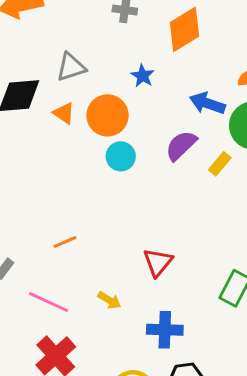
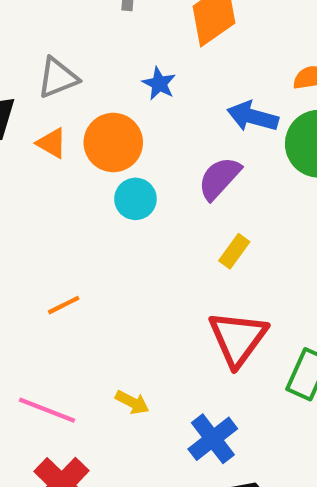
yellow rectangle: (220, 164) -> (234, 251), moved
orange line: (65, 242) -> (64, 305), moved
red triangle: (158, 262) -> (238, 338), moved, size x1.4
blue cross: (165, 330) -> (213, 439), turned -36

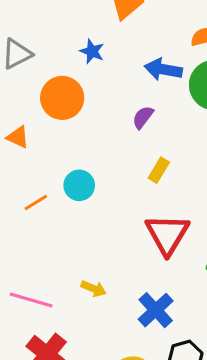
orange triangle: (52, 143) -> (18, 137), moved
purple semicircle: (219, 178) -> (143, 117), size x0.7
cyan circle: (135, 199) -> (79, 185), moved
orange line: (64, 305) -> (36, 203), moved

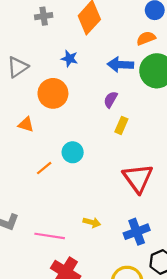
yellow rectangle: (159, 170) -> (121, 125), moved
blue cross: (156, 310) -> (137, 232), turned 30

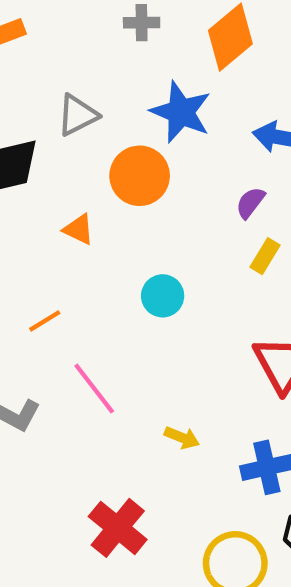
blue star: (69, 59) -> (181, 112), size x1.8
orange line: (44, 168) -> (45, 321), moved
pink line: (50, 236) -> (94, 388), moved, turned 36

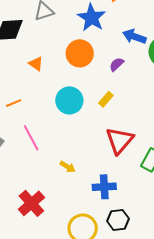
orange circle: (140, 176) -> (80, 53), moved
yellow rectangle: (265, 256) -> (106, 99), moved
cyan circle: (163, 296) -> (69, 100), size x1.4

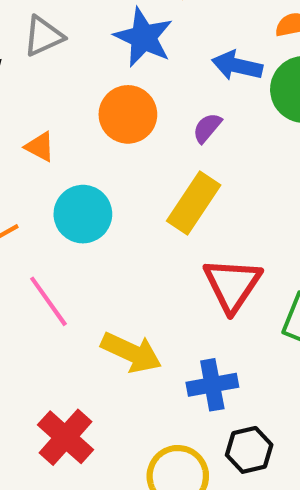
yellow rectangle: (106, 99) -> (194, 203), size x1.8
cyan circle: (69, 100) -> (83, 214), moved
yellow arrow: (68, 167) -> (131, 352), size x1.8

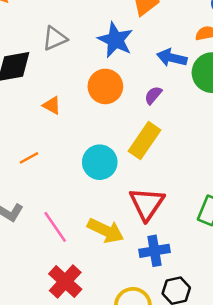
cyan circle: (83, 214) -> (100, 162), moved
red triangle: (232, 285) -> (147, 204), moved
pink line: (48, 301) -> (55, 227), moved

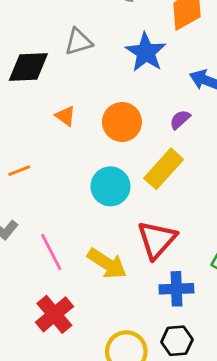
orange circle: (105, 86) -> (122, 122), moved
orange line: (29, 158) -> (19, 171), moved
blue cross: (154, 251) -> (176, 289), moved

